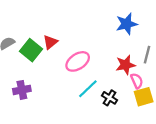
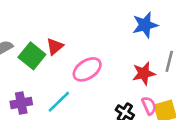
pink semicircle: (137, 81) -> (149, 106), moved
cyan line: (88, 89) -> (59, 102), moved

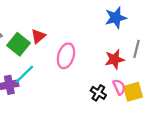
pink ellipse: (87, 69) -> (66, 56), turned -40
cyan line: (59, 102) -> (24, 74), moved

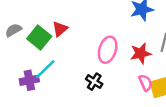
pink ellipse: (66, 56) -> (108, 50), moved
black cross: (98, 93) -> (94, 82), moved

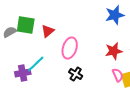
green square: (39, 38) -> (26, 25), moved, turned -30
pink ellipse: (108, 50) -> (70, 48), moved

